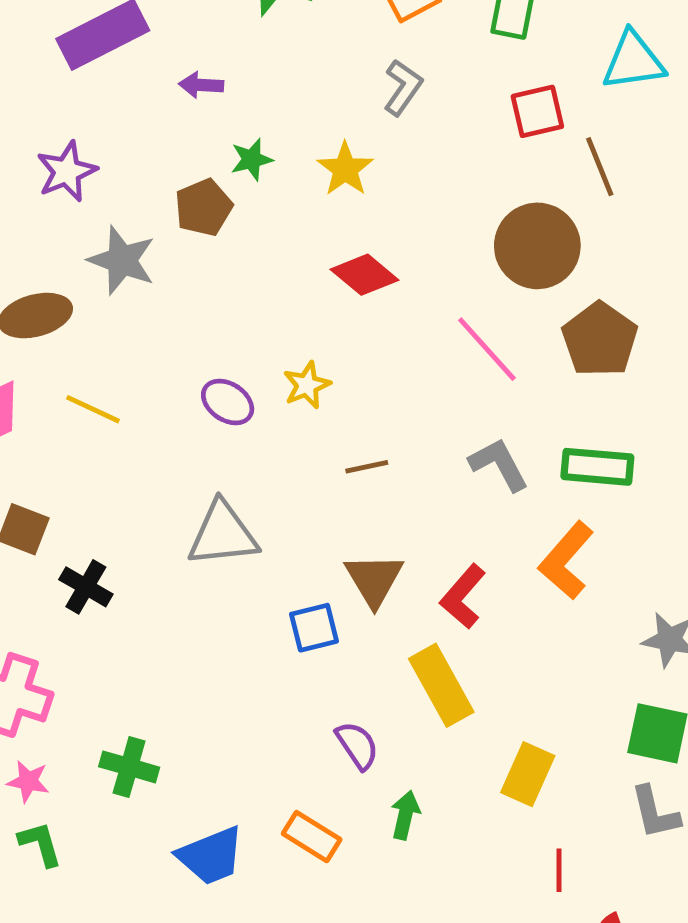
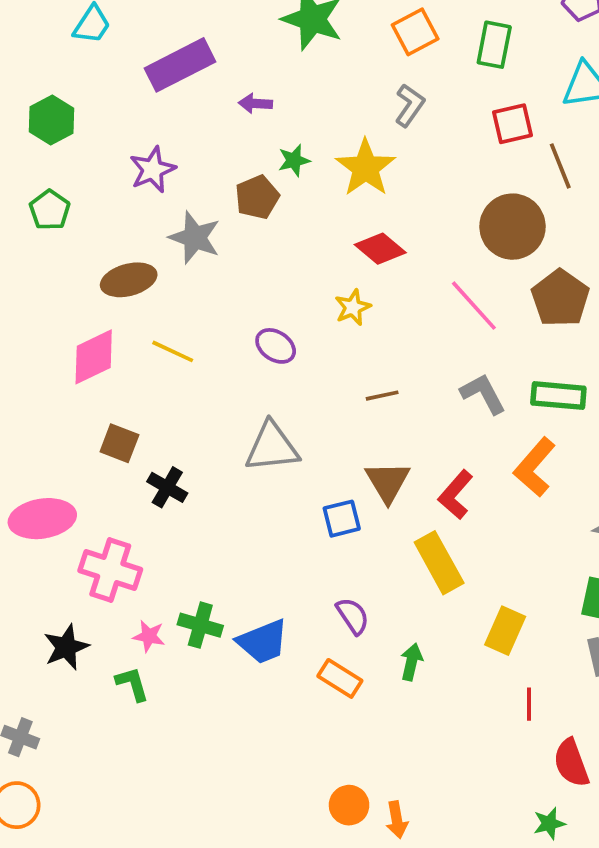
yellow star: (345, 169) -> (366, 168), size x1.4
yellow star: (307, 385) -> (353, 307), moved
purple semicircle: (357, 745) -> (353, 616), moved
pink star: (28, 781) -> (149, 636), moved
blue trapezoid: (211, 856) -> (263, 642), moved

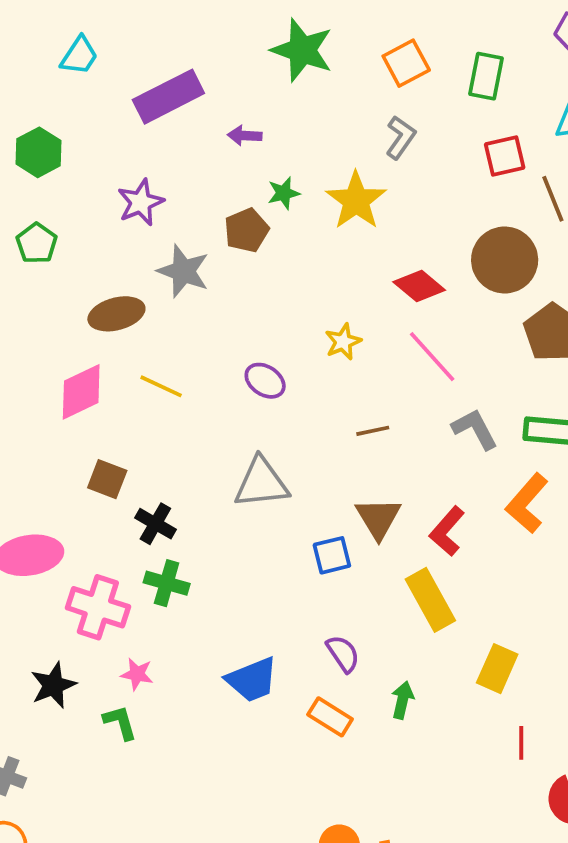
red diamond: (380, 249) -> (419, 286), moved
pink line: (474, 306) -> (432, 357), moved
green cross: (200, 625) -> (167, 583), moved

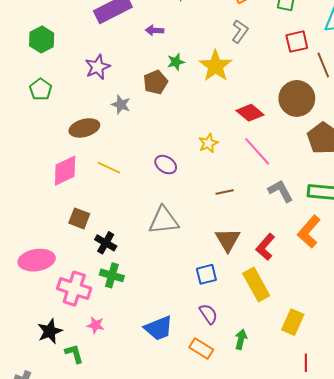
gray star: (183, 271) -> (121, 105), size x0.7
blue square: (332, 555) -> (206, 274), moved
green L-shape: (120, 722) -> (74, 354), moved

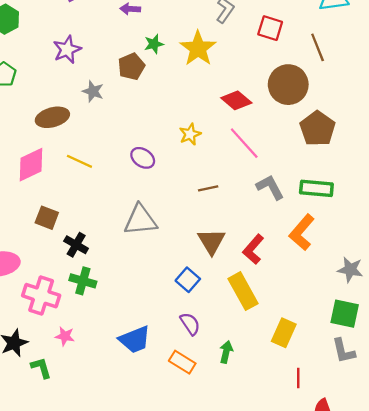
red square: (297, 42) -> (270, 28), moved, turned 30
blue square: (206, 274) -> (188, 280), turned -35

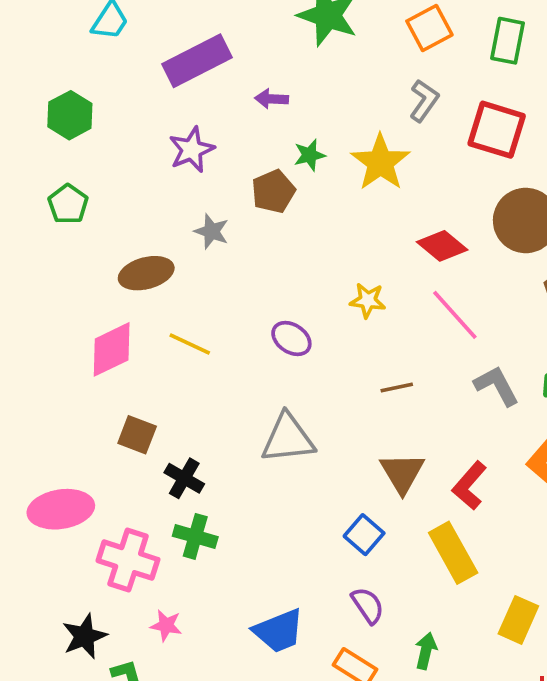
red square: (270, 28) -> (497, 130), size x1.4
purple star: (67, 50) -> (192, 150), moved
yellow star: (190, 134) -> (368, 300), turned 30

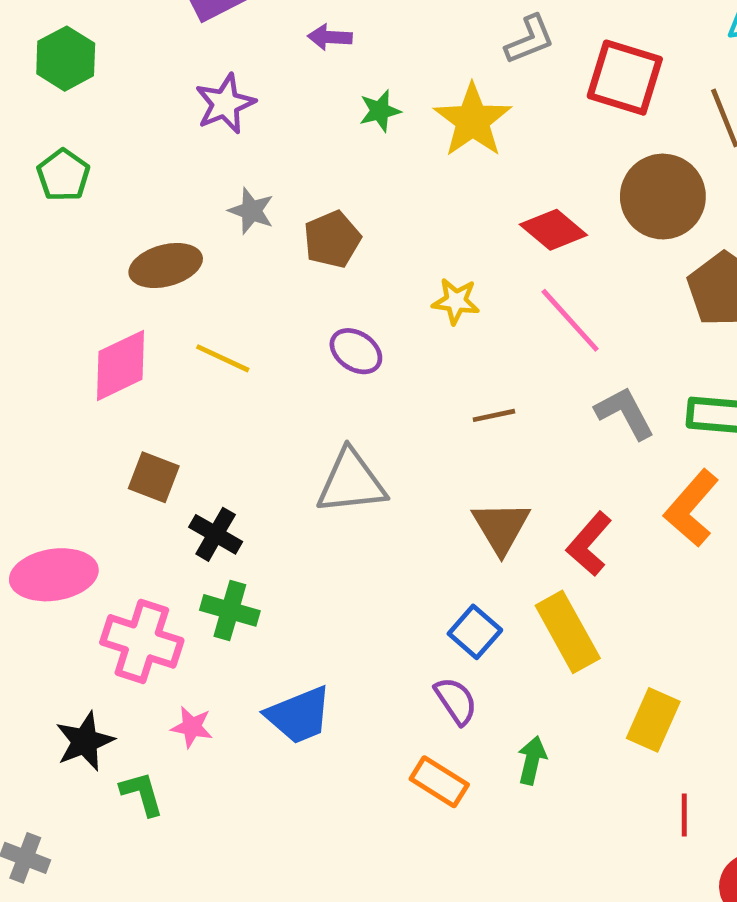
gray L-shape: (424, 101) -> (530, 40), turned 33
brown pentagon: (273, 191) -> (332, 239), moved
blue square: (364, 535) -> (475, 632), moved
blue trapezoid: (279, 631) -> (299, 715), moved

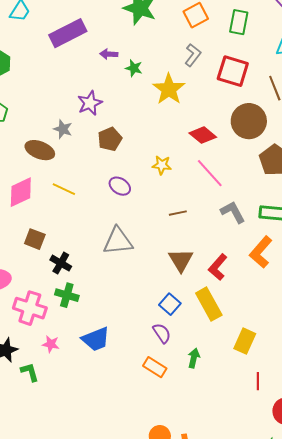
gray L-shape: (530, 40) -> (193, 55), turned -30
purple star: (225, 104) -> (90, 103), moved
green star: (380, 111) -> (134, 68), moved, turned 30
gray star: (251, 211) -> (63, 129), moved
brown ellipse: (166, 266) -> (40, 150), turned 36

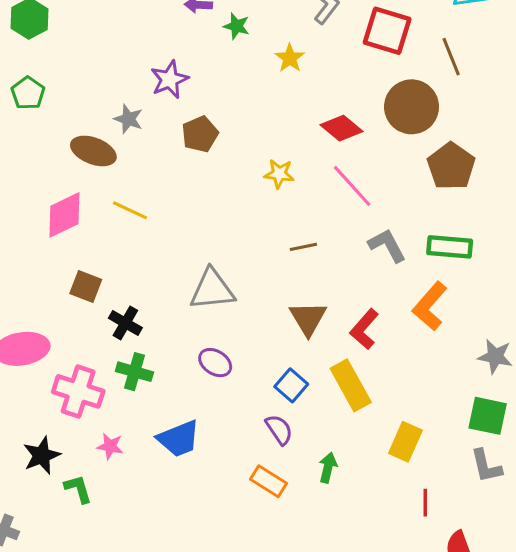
yellow star: (169, 89) -> (290, 58), size x0.6
purple ellipse: (120, 186) -> (215, 363), moved

